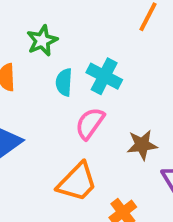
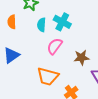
orange trapezoid: (77, 182) -> (48, 76), turned 60

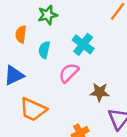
cyan semicircle: (41, 25) -> (44, 50), moved
orange trapezoid: (48, 76) -> (33, 109), moved

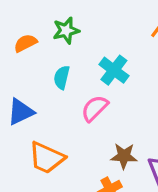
orange semicircle: (21, 34) -> (25, 43), moved, turned 56
brown star: (100, 92) -> (124, 156), moved

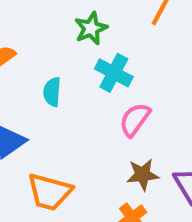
green star: (66, 30) -> (91, 28), moved
pink semicircle: (95, 108) -> (135, 120), moved

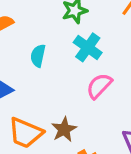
brown star: (143, 175) -> (64, 129), moved, turned -30

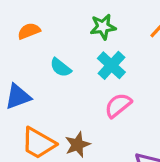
cyan semicircle: (38, 56) -> (61, 67), turned -70

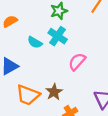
cyan cross: (111, 65) -> (58, 36), moved

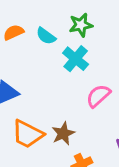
cyan semicircle: (35, 42) -> (46, 36), moved

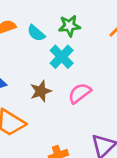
brown star: (63, 133) -> (41, 91), moved

